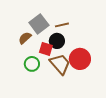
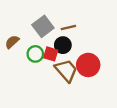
brown semicircle: (25, 38) -> (12, 42), moved
green circle: (32, 64) -> (35, 54), moved

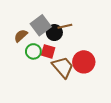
brown semicircle: (12, 42) -> (21, 36), moved
black circle: (63, 45) -> (54, 33), moved

